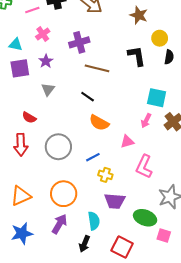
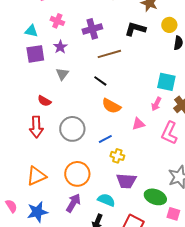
pink cross: (43, 34) -> (57, 21), turned -32
black L-shape: (137, 56) -> (135, 29), moved, turned -65
brown line: (97, 68) -> (109, 54), turned -30
pink L-shape: (144, 167) -> (169, 133), moved
cyan semicircle: (94, 221) -> (106, 200), turned -60

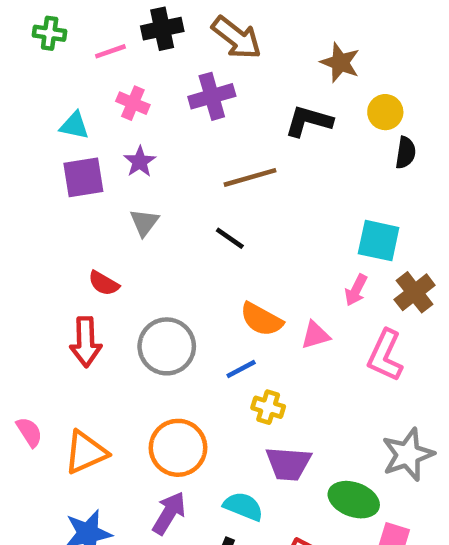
purple cross: (92, 29) -> (212, 96), moved
orange semicircle: (111, 106) -> (261, 319), moved
pink semicircle: (11, 206) -> (29, 432), moved

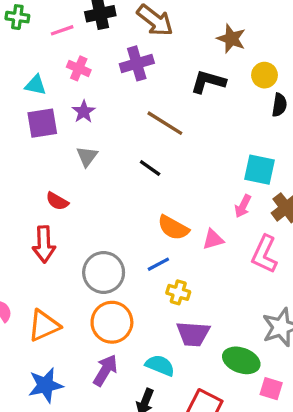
brown line: (250, 177) -> (165, 123), turned 48
gray circle: (167, 346) -> (104, 272), moved

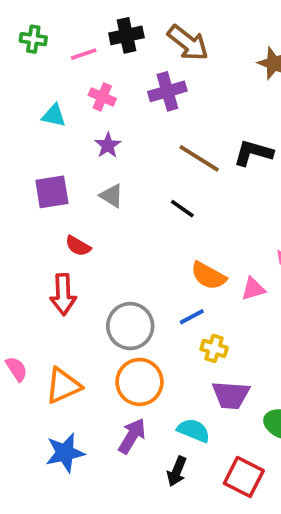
black L-shape: (208, 82) -> (253, 153), moved
purple square: (42, 123) -> (52, 192), moved
gray triangle: (87, 156) -> (112, 196), turned -35

